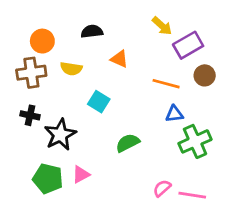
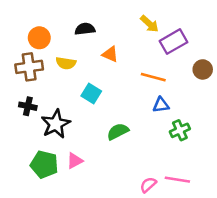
brown circle: (205, 75) -> (203, 69), moved
green cross: (195, 141) -> (180, 130), size x0.7
pink semicircle: (162, 188) -> (148, 185), moved

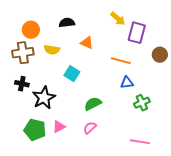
purple rectangle: (174, 42) -> (137, 33), turned -45
pink semicircle: (148, 185) -> (90, 128), moved

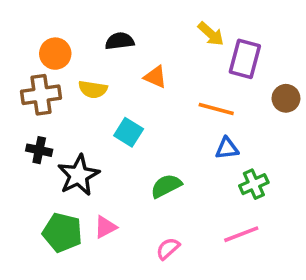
pink semicircle: (90, 128) -> (168, 249), moved
pink line: (140, 142) -> (241, 234), moved, turned -30

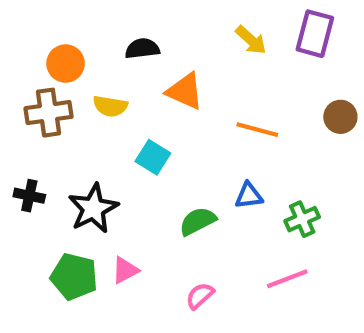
purple rectangle: (245, 59) -> (315, 34), moved
orange triangle: (155, 77) -> (185, 91), size x1.4
blue triangle: (227, 148) -> (249, 196), moved
black cross: (39, 150) -> (29, 196), moved

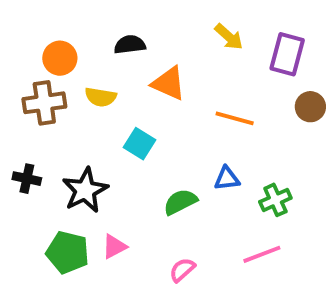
purple rectangle: (315, 34) -> (287, 54), moved

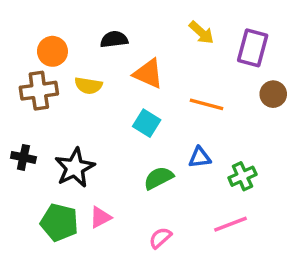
cyan square: (139, 144) -> (147, 123), moved

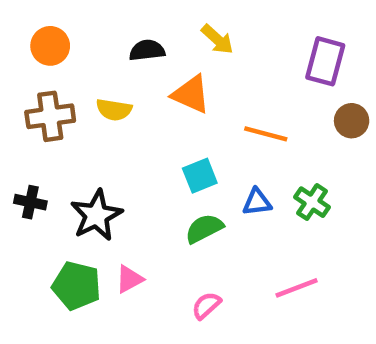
yellow arrow: (201, 33) -> (217, 39), moved
orange circle: (52, 51) -> (50, 46), moved
cyan square: (147, 123) -> (200, 176), moved, turned 36
green cross: (242, 176) -> (312, 202), moved, turned -32

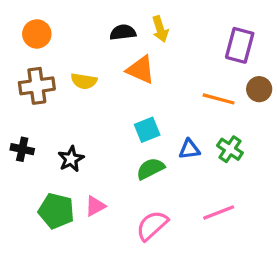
yellow arrow: (217, 39) -> (160, 29), turned 30
black semicircle: (147, 50) -> (123, 32), moved
orange line: (266, 134) -> (219, 99), moved
black star: (96, 215) -> (71, 159), size x0.7
pink semicircle: (206, 305) -> (152, 225), size x1.5

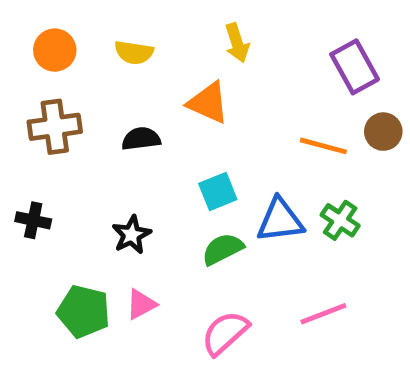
black semicircle: (123, 32) -> (141, 139), moved
purple rectangle: (240, 45) -> (355, 67), turned -44
yellow semicircle: (84, 81) -> (134, 52), moved
blue triangle: (189, 149) -> (280, 220), size x1.5
black star: (71, 159) -> (131, 235), moved

